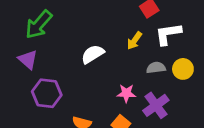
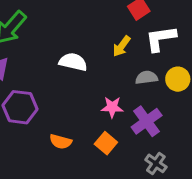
white semicircle: (93, 54) -> (73, 62), turned 45

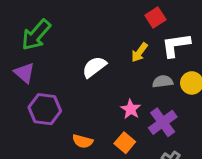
white semicircle: (73, 62) -> (94, 67), turned -50
pink star: (112, 107) -> (131, 109), turned 30

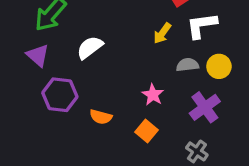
white semicircle: (94, 67) -> (90, 47), moved
purple cross: (163, 122) -> (205, 107), moved
orange semicircle: (83, 141) -> (101, 117), moved

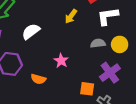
yellow arrow: (162, 33) -> (71, 16), moved
pink star: (153, 95) -> (61, 61), moved
orange square: (147, 131) -> (87, 89), moved, turned -32

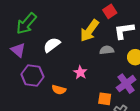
yellow arrow: (71, 16) -> (89, 31), size x1.6
gray semicircle: (98, 43) -> (107, 50), moved

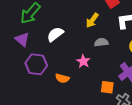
yellow arrow: (89, 31) -> (92, 20), size x0.7
gray semicircle: (107, 50) -> (101, 42), moved

